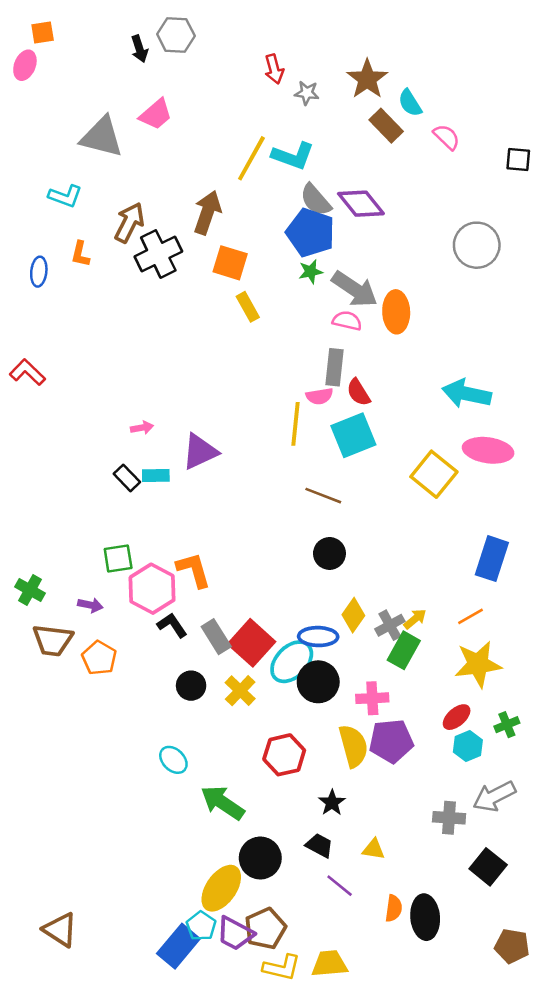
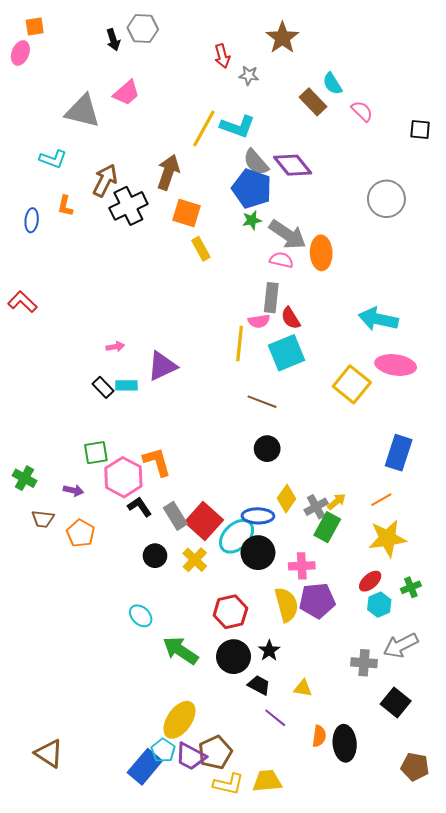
brown star: (367, 79) -> (282, 38), moved
brown trapezoid: (53, 640) -> (43, 519), size x0.7
black circle: (260, 858) -> (233, 657), moved

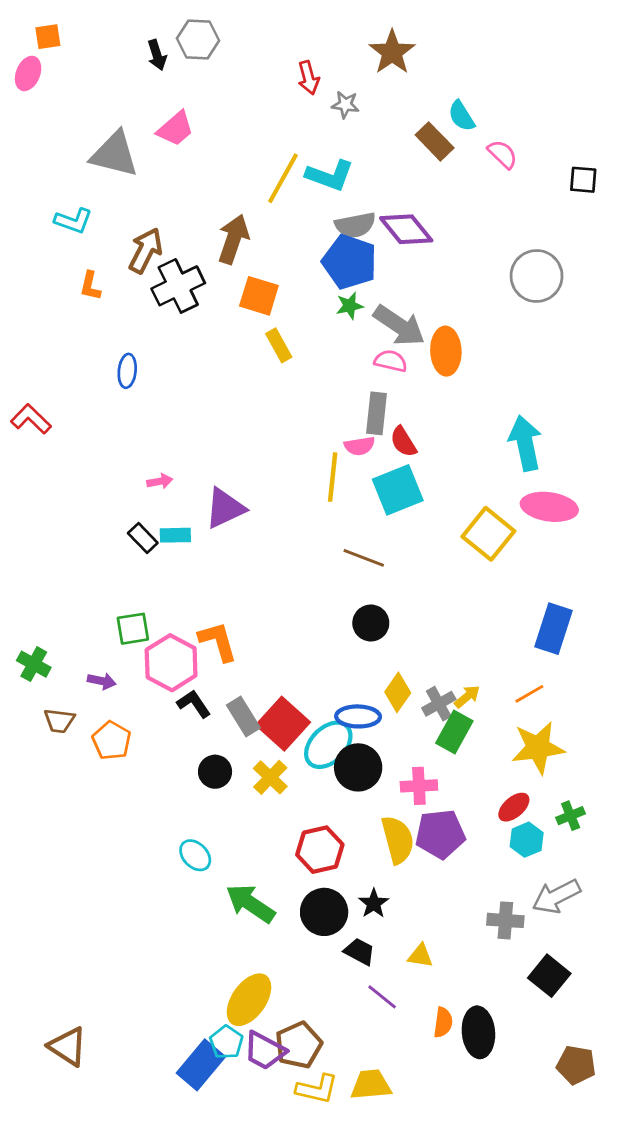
gray semicircle: (256, 162) -> (355, 225), turned -60
blue ellipse: (32, 220) -> (127, 371), moved
cyan arrow: (378, 319) -> (525, 443), turned 66

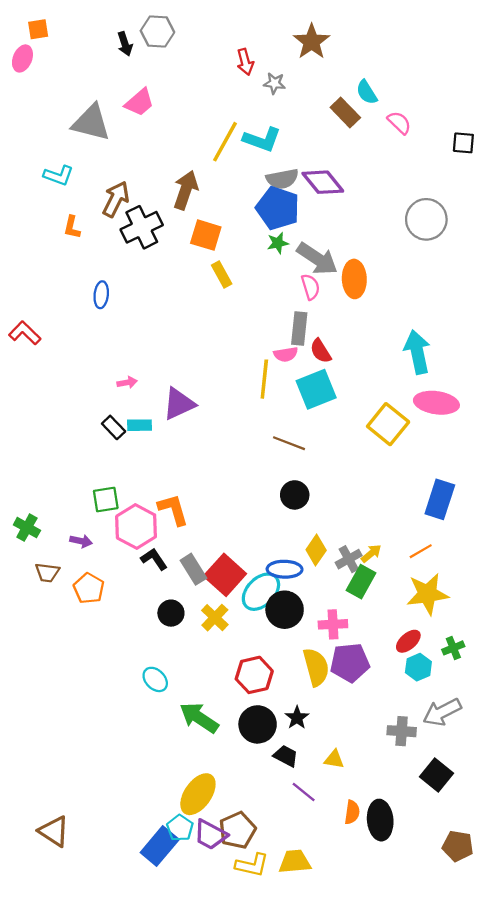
pink semicircle: (391, 361) -> (310, 287), turned 60

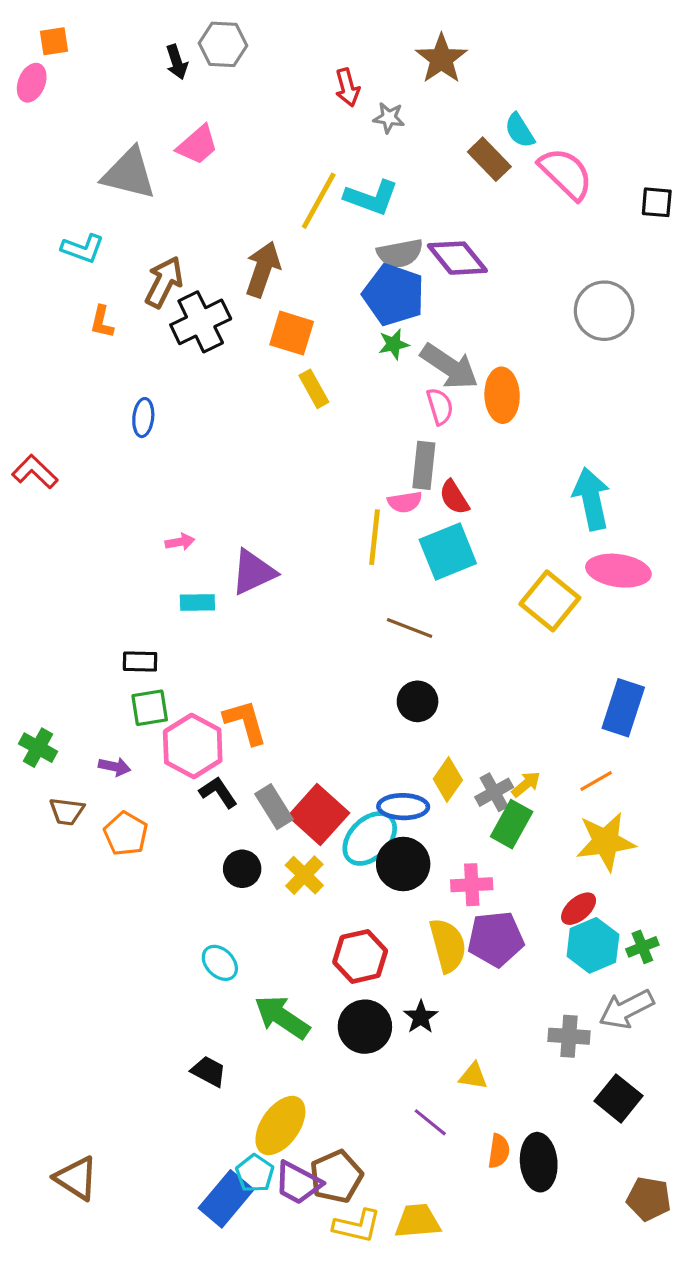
pink semicircle: (399, 123) -> (566, 174), size x1.6
black rectangle: (114, 427) -> (140, 661), moved, turned -45
green cross: (453, 648) -> (642, 947), moved
cyan hexagon: (418, 667) -> (593, 945), size x1.4
black trapezoid: (286, 756) -> (209, 1071), moved

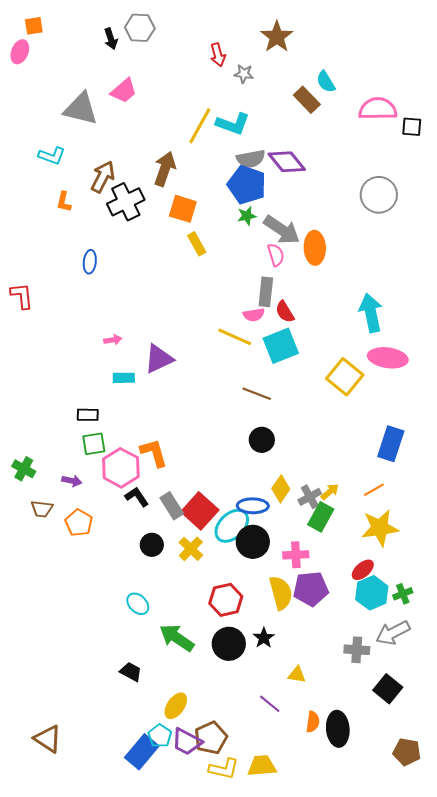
pink semicircle: (566, 174) -> (378, 109), moved, turned -45
red L-shape: (35, 472) -> (22, 296), turned 40
yellow line: (374, 537) -> (235, 337), turned -72
yellow ellipse: (280, 1125) -> (176, 706), size x0.7

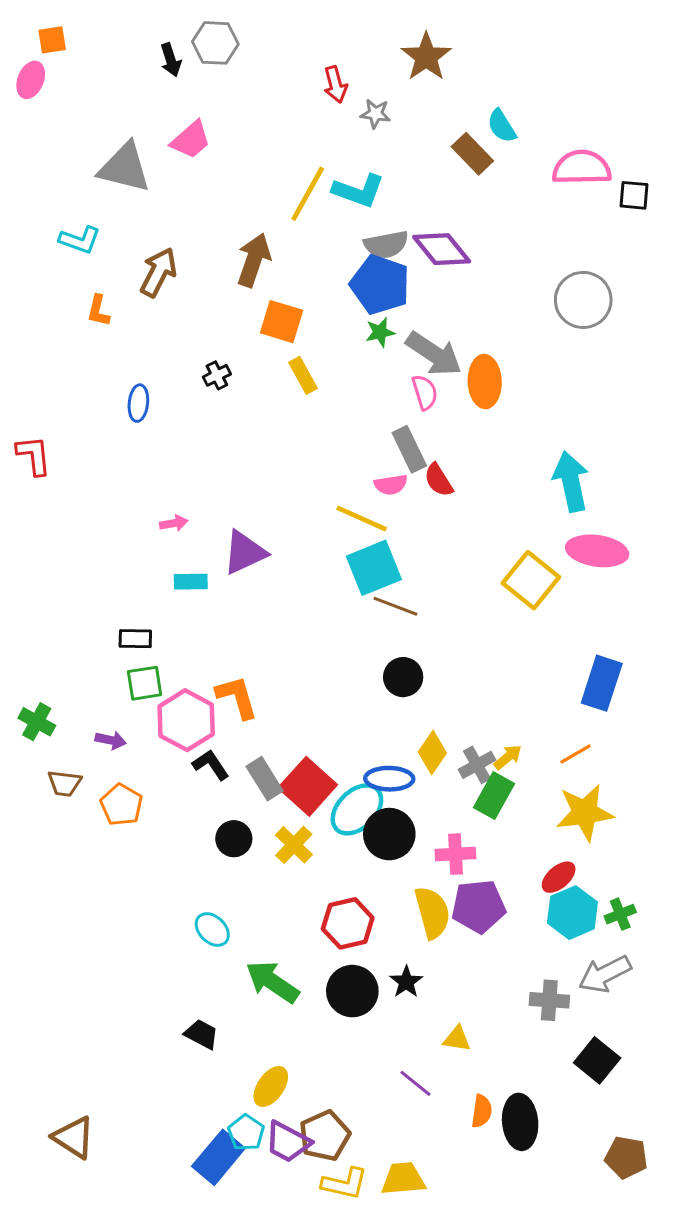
black cross: (126, 202) -> (217, 375), moved, size x0.5
gray rectangle: (266, 292) -> (409, 449), turned -32
cyan square: (281, 346) -> (374, 568), moved

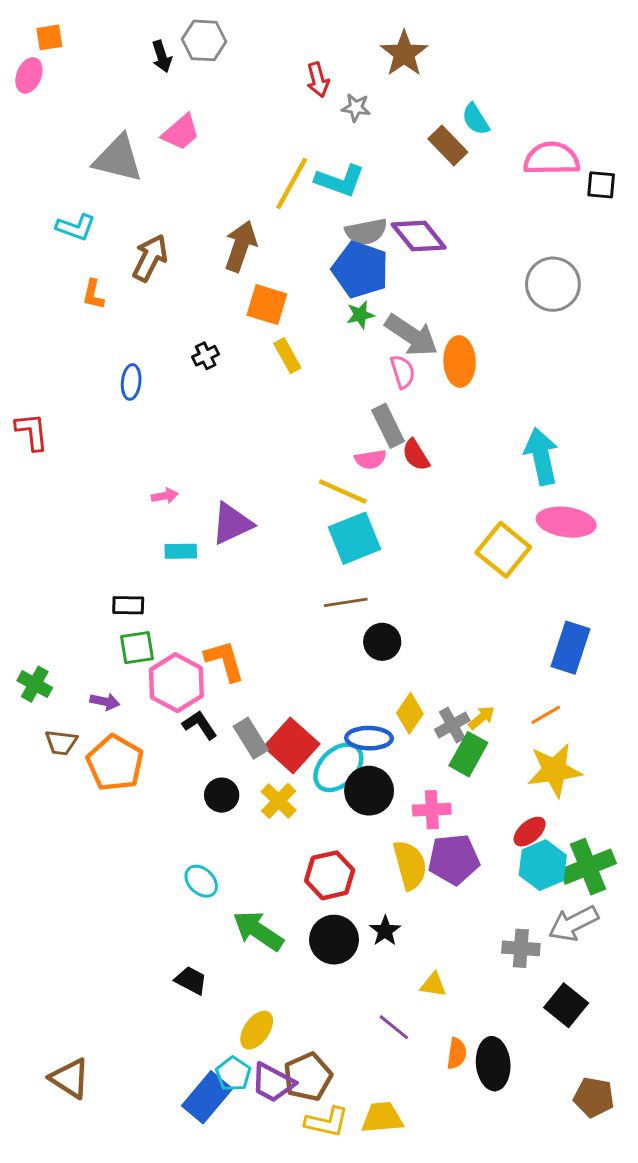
brown line: (395, 606) -> (346, 602), moved, turned -30
orange pentagon: (121, 805) -> (115, 763), size x1.4
green cross: (620, 914) -> (588, 867), size x1.8

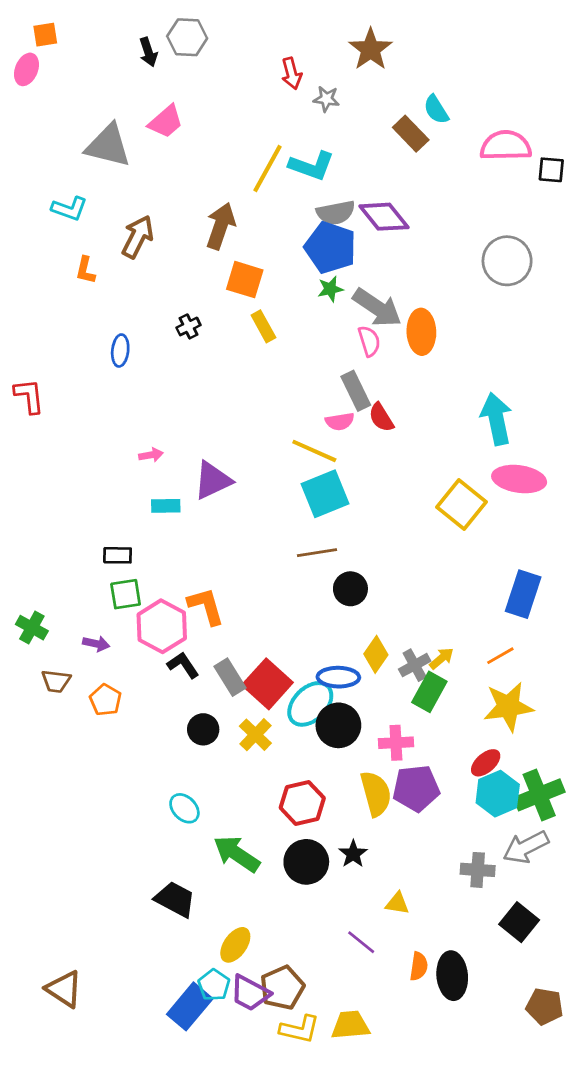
orange pentagon: (115, 763) -> (105, 700), size x0.6
black trapezoid: (191, 980) -> (175, 899), size x1.4

